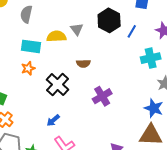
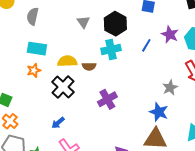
gray triangle: (77, 29) -> (83, 22), moved
blue line: (132, 31) -> (146, 45), moved
yellow semicircle: (56, 36) -> (67, 61), moved
cyan cross: (151, 58) -> (111, 49), moved

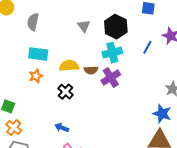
black cross: (63, 87) -> (65, 92), size x0.7
purple cross: (107, 99) -> (111, 78), moved
blue arrow: (58, 123) -> (62, 128), turned 64

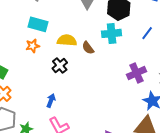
brown semicircle: (91, 70) -> (88, 48), turned 48
purple cross: (111, 78) -> (137, 73), moved
blue arrow: (62, 128) -> (51, 101), turned 80

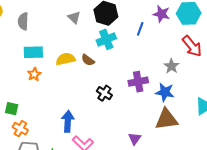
black cross: (60, 65) -> (104, 93), moved
purple cross: (137, 73) -> (138, 82), moved, turned 30
blue arrow: (51, 101) -> (68, 121), size x1.5

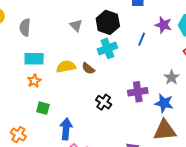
green square: (12, 109) -> (43, 108), moved

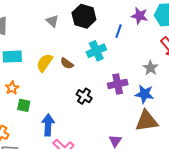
cyan cross: (107, 48) -> (96, 51), moved
yellow semicircle: (66, 67) -> (45, 63), turned -42
orange star: (34, 81) -> (12, 88), moved

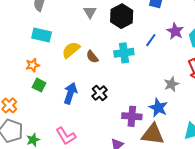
purple cross: (118, 84) -> (132, 116), moved
blue arrow: (48, 125) -> (70, 93), moved

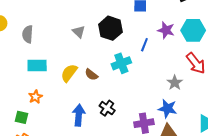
green square: (39, 85) -> (22, 117), moved

